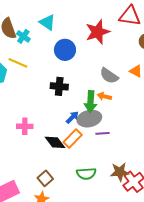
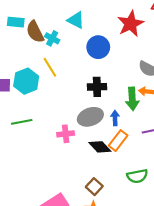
yellow line: (18, 63) -> (50, 67), turned 42
blue arrow: (72, 117) -> (115, 118), turned -40
gray ellipse: (89, 119) -> (90, 117), moved

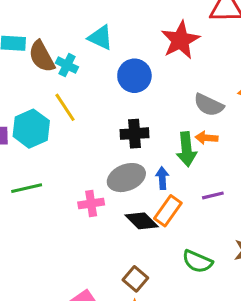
green semicircle: (137, 176) -> (197, 261), turned 36

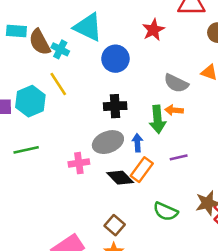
cyan triangle: (101, 38) -> (88, 27), size x1.4
red star: (180, 40) -> (153, 30), size x0.7

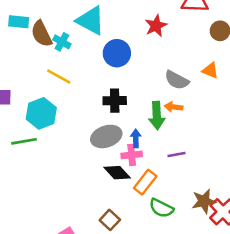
yellow line: (58, 84) -> (59, 76), turned -30
cyan hexagon: (30, 101) -> (41, 113), moved
pink cross: (79, 163) -> (132, 155), moved
orange rectangle: (142, 170) -> (145, 182), moved

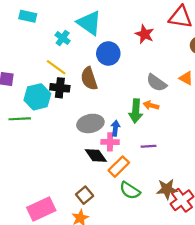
red star: (156, 26) -> (145, 34), turned -30
brown semicircle: (42, 34) -> (89, 79), moved
black cross: (115, 101) -> (60, 88), moved

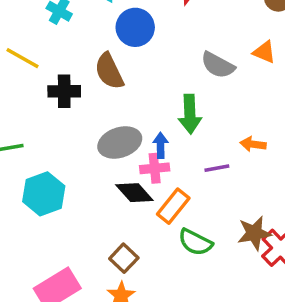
yellow line: (56, 67) -> (22, 58), moved
cyan hexagon: (37, 97) -> (44, 194), moved
orange arrow: (151, 105) -> (253, 144), moved

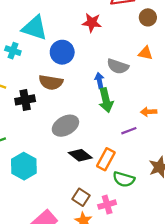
brown semicircle: (109, 71) -> (51, 82), turned -45
blue arrow: (161, 145) -> (100, 81), moved
pink cross: (155, 168) -> (107, 205), moved

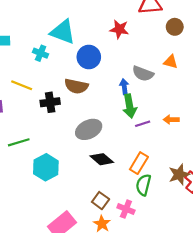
purple line: (129, 131) -> (143, 124), moved
orange rectangle: (106, 159) -> (139, 163), moved
green semicircle: (124, 179) -> (143, 185), turned 85
pink cross: (107, 205) -> (126, 209), turned 35

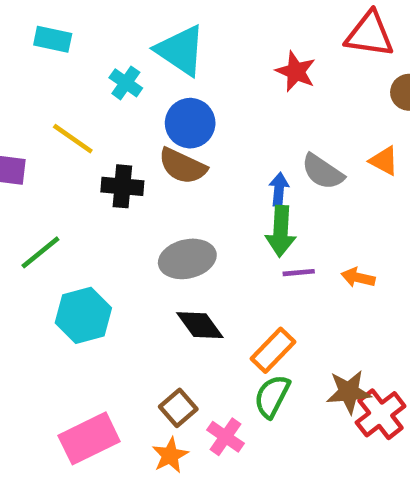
blue circle: (89, 57) -> (190, 123), moved
green line: (19, 142) -> (40, 252), turned -35

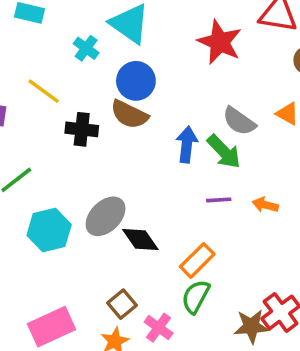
red star: (296, 71) -> (220, 42), size x1.4
blue arrow: (279, 189) -> (187, 144), moved, size x1.4
green arrow: (281, 231) -> (224, 152), moved, turned -48
gray ellipse: (187, 259) -> (106, 216), moved, turned -33
brown star: (349, 392) -> (251, 326), moved

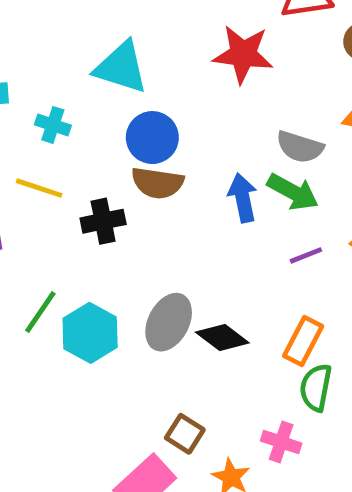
cyan cross: (86, 48) -> (53, 125), moved
cyan hexagon: (49, 230) -> (90, 333), moved
brown square: (122, 304) -> (185, 434), moved

